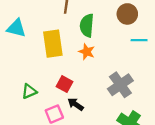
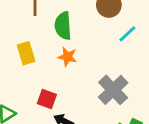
cyan line: (139, 40) -> (127, 34), turned -35
yellow rectangle: (53, 44) -> (26, 53), size x0.7

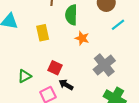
orange star: (67, 57) -> (82, 38), moved

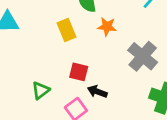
yellow rectangle: (43, 33) -> (67, 30), moved

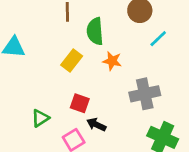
yellow rectangle: (67, 30) -> (72, 61), turned 55
gray cross: (143, 56) -> (145, 94), turned 32

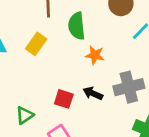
yellow rectangle: (72, 61) -> (36, 44), moved
black arrow: (96, 125) -> (93, 93), moved

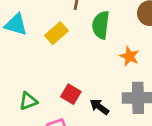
orange star: (95, 55) -> (129, 56), moved
black arrow: (93, 93) -> (99, 107), moved

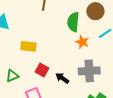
green semicircle: (101, 25) -> (73, 22), moved
yellow rectangle: (56, 33) -> (28, 46), moved, turned 49

